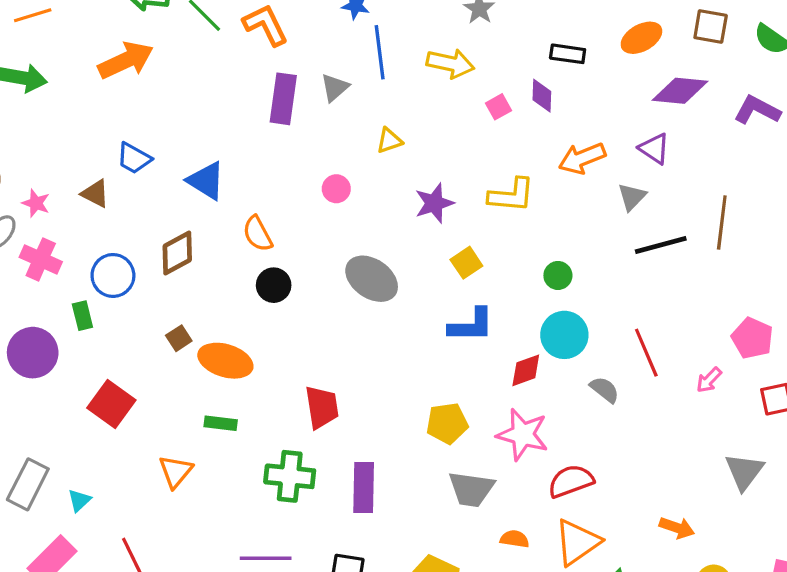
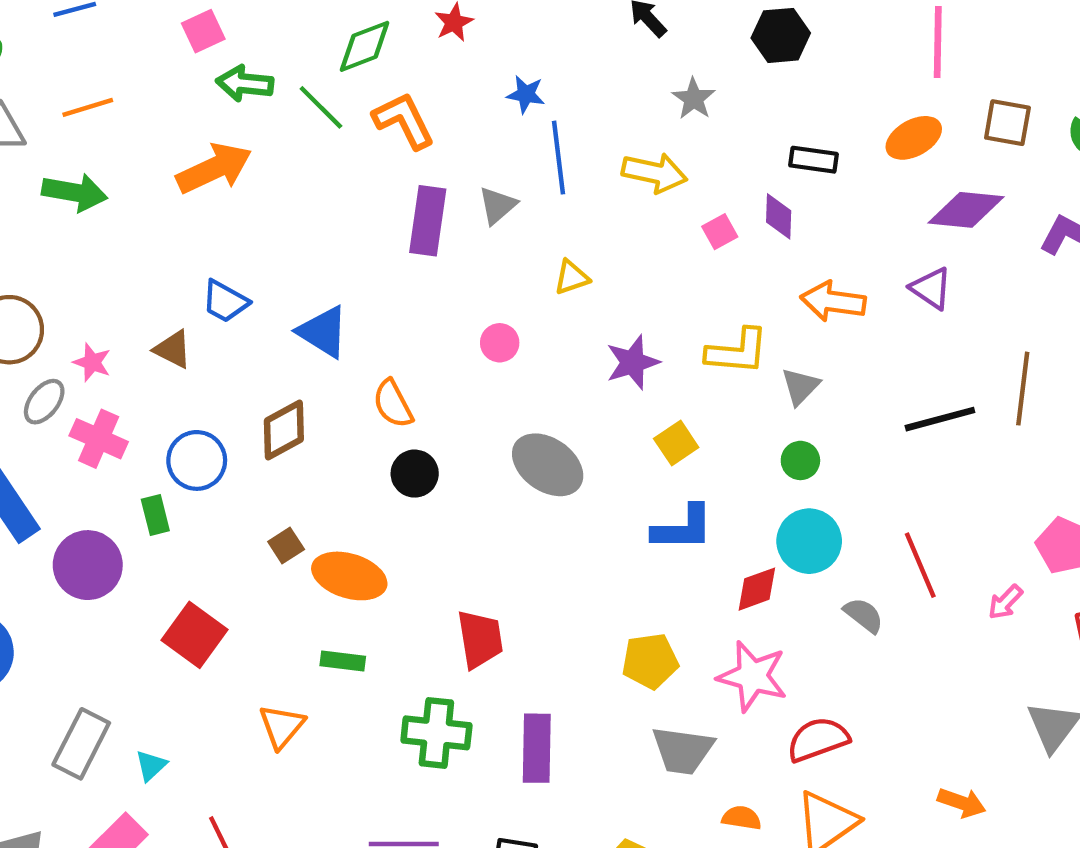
orange arrow: (582, 158) -> (833, 301), turned 30
gray triangle: (632, 197) -> (800, 386), moved

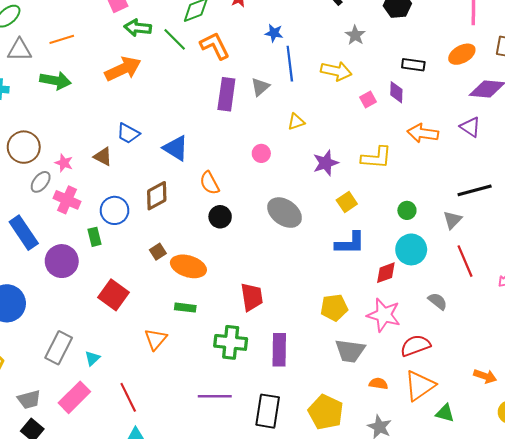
gray triangle: (800, 386) -> (452, 220), moved
gray semicircle: (864, 615) -> (438, 301), moved

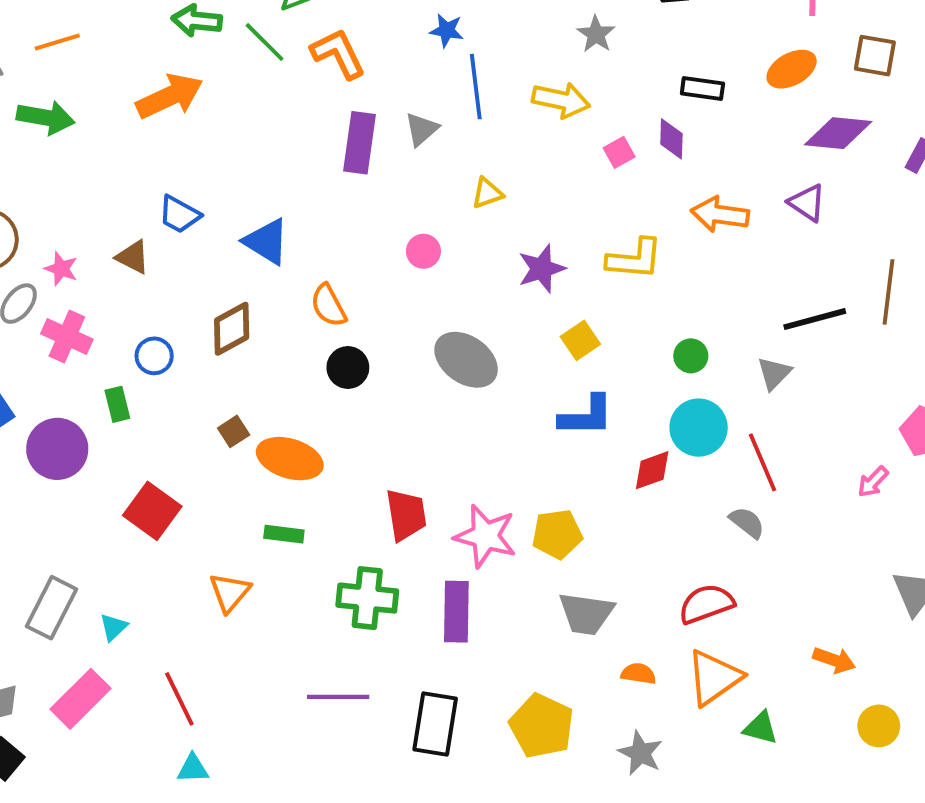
blue circle: (115, 210) -> (154, 356), size x0.7
red line: (465, 261) -> (763, 462), moved
pink star: (384, 315) -> (485, 536), moved

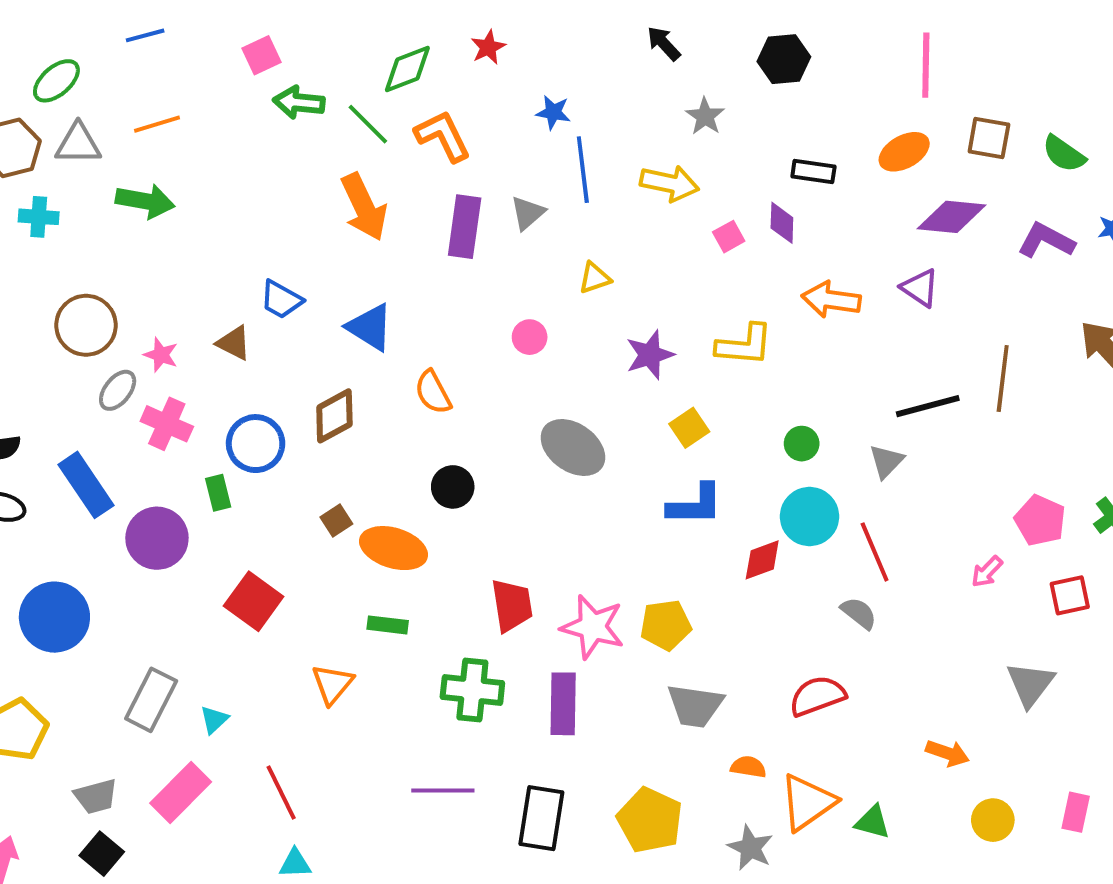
orange arrow: (170, 96) -> (364, 207), moved, turned 90
blue circle: (154, 356) -> (256, 444), size x1.5
black circle: (348, 367) -> (453, 487), moved
orange triangle: (714, 677) -> (808, 802), moved

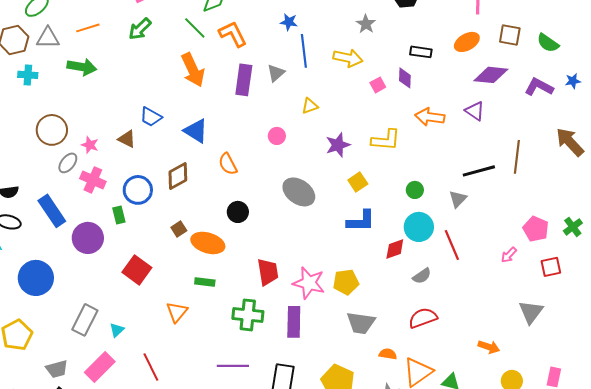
green arrow: (299, 103) -> (140, 29), moved, turned -50
gray semicircle: (859, 613) -> (422, 276), moved, turned 108

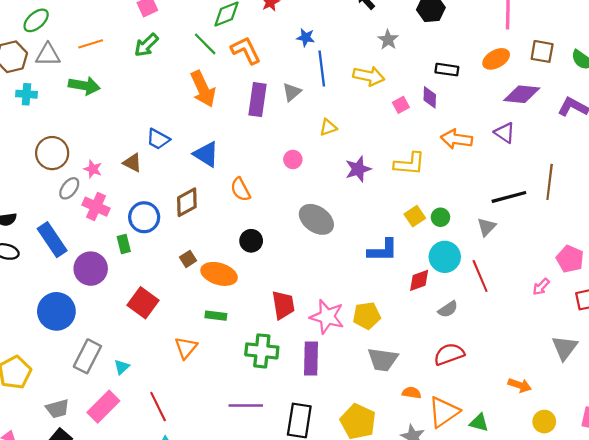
yellow square: (358, 182) -> (415, 216), moved
blue circle: (36, 278) -> (56, 311), moved

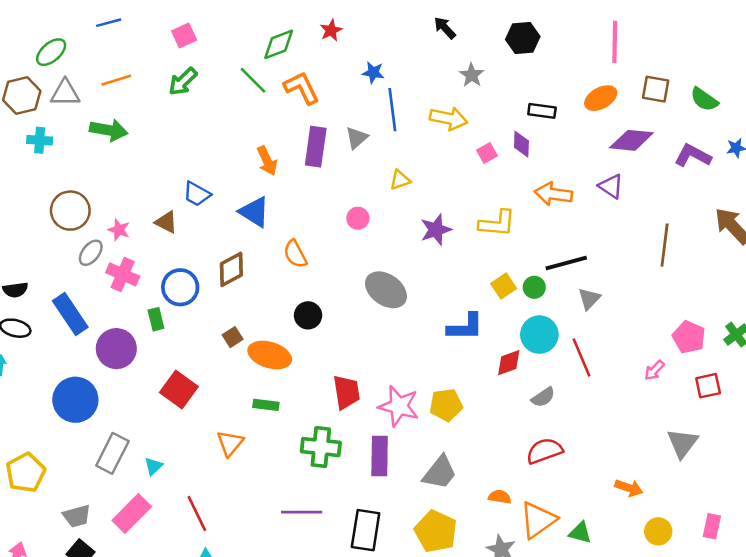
orange arrow: (203, 89) -> (267, 161), moved, size x0.7
black line: (509, 197) -> (566, 263), moved
gray trapezoid: (383, 360) -> (440, 473), moved, turned -60

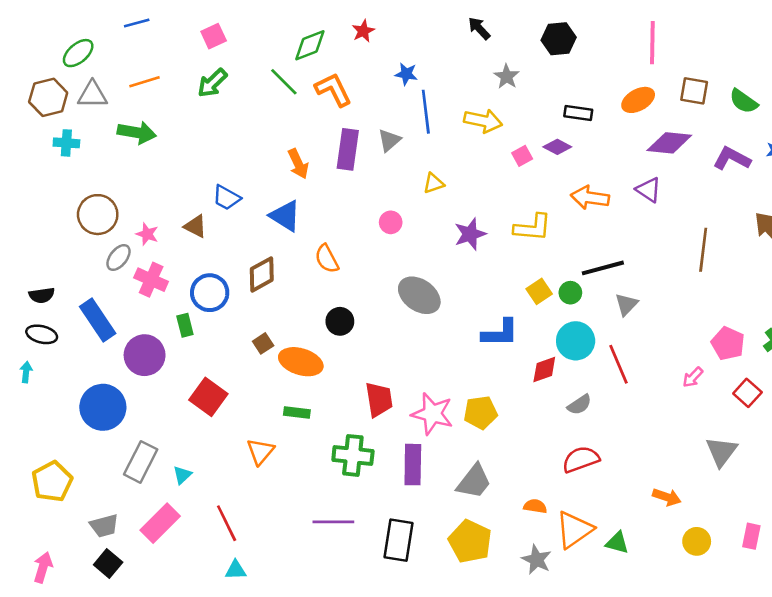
purple diamond: (521, 144) -> (557, 147), turned -64
red square: (708, 386) -> (747, 393), turned -36

